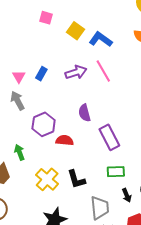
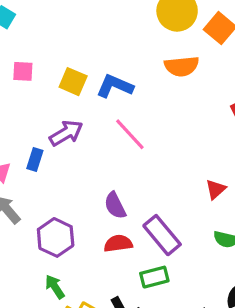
purple arrow: (76, 72) -> (66, 133), moved
red semicircle: (65, 140) -> (118, 243), moved
green arrow: (19, 152) -> (55, 287), moved
green rectangle: (116, 172) -> (154, 277), moved

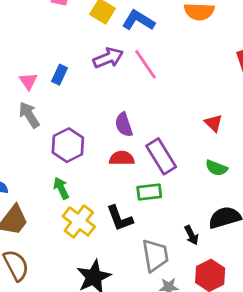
purple arrow: (66, 133) -> (108, 58), moved
red triangle: (216, 189) -> (214, 123), turned -42

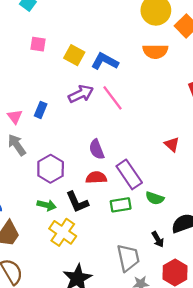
green semicircle: (216, 168) -> (155, 198), moved
green arrow: (61, 188) -> (47, 205), turned 132
black L-shape: (120, 218) -> (77, 202), moved

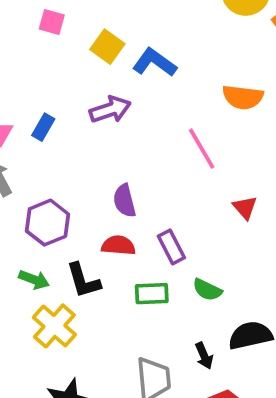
orange semicircle: (155, 51) -> (243, 97), moved
pink line: (113, 98) -> (202, 149), moved
purple rectangle: (129, 174) -> (171, 247), size x0.7

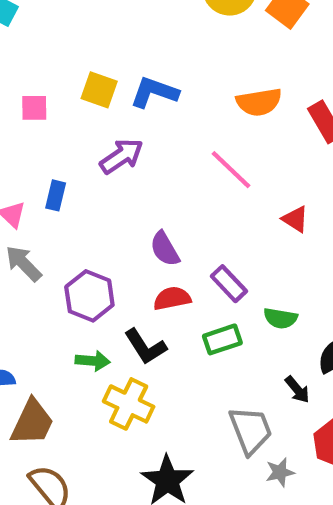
pink square: (52, 22) -> (34, 108), moved

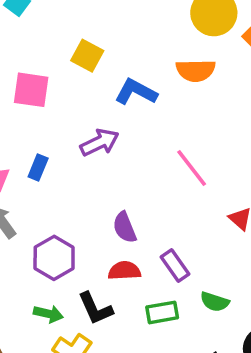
yellow square: (99, 90) -> (87, 56), moved
orange semicircle: (259, 102) -> (196, 70), moved
pink square: (34, 108) -> (31, 90), size x1.5

